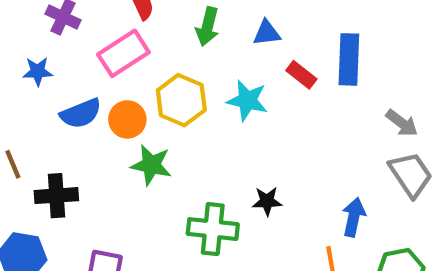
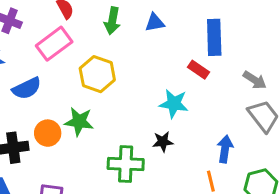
red rectangle: (301, 75) -> (198, 70), moved
cyan star: (247, 100) -> (174, 104), moved
orange circle: (127, 119) -> (48, 133), moved

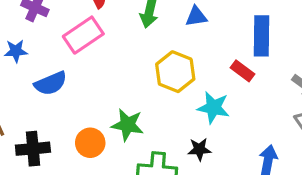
yellow hexagon: (97, 74) -> (175, 72), moved
green star: (79, 122) -> (127, 125), moved
orange circle: (48, 133) -> (90, 143), moved

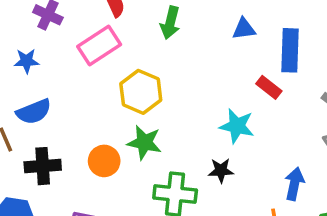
blue triangle: (196, 16) -> (244, 29), moved
yellow hexagon: (175, 72) -> (141, 92), moved
blue semicircle: (51, 83) -> (34, 112), moved

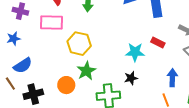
pink rectangle: (99, 45) -> (52, 23), turned 45
red rectangle: (269, 87) -> (158, 43), moved
green star: (144, 143) -> (86, 71), turned -30

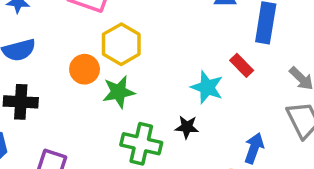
red rectangle: (158, 43) -> (242, 65), moved
orange circle: (66, 85) -> (85, 69), moved

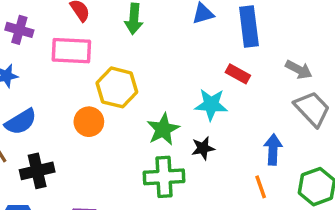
green star: (119, 92) -> (163, 129), moved

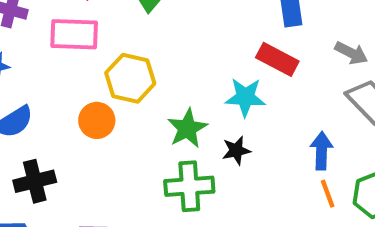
red rectangle: (238, 74) -> (277, 59), size x1.4
orange line: (261, 187) -> (328, 194), moved

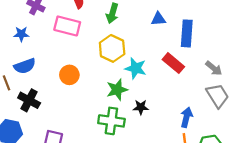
yellow hexagon: (130, 78) -> (112, 48), moved
cyan star: (245, 97) -> (136, 68), moved
black cross: (35, 181) -> (29, 100), turned 30

